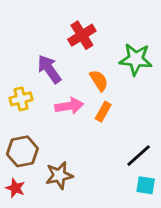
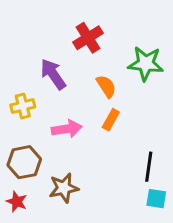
pink arrow: (69, 106) -> (67, 129), moved
black line: (139, 156) -> (149, 167), turned -40

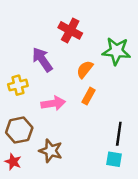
red cross: (88, 38) -> (70, 30), turned -30
orange semicircle: (106, 86) -> (85, 69), turned -108
brown star: (64, 188) -> (51, 151), turned 30
cyan square: (156, 199) -> (114, 159), moved

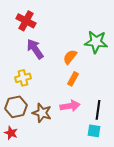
red cross: (70, 30) -> (26, 21), moved
yellow cross: (18, 85) -> (23, 78), moved
pink arrow: (53, 103) -> (70, 106), moved
brown star: (51, 151) -> (42, 113), moved

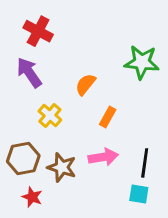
purple arrow: (35, 49) -> (29, 73), moved
orange semicircle: (70, 57) -> (85, 84), moved
yellow cross: (23, 78) -> (50, 116), moved, turned -35
red star: (11, 133) -> (32, 197), moved

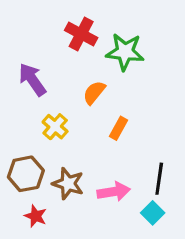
red cross: (38, 31) -> (81, 34), moved
green star: (142, 62) -> (125, 52), moved
pink arrow: (103, 157) -> (114, 192), moved
cyan square: (139, 194) -> (153, 213), turned 36

